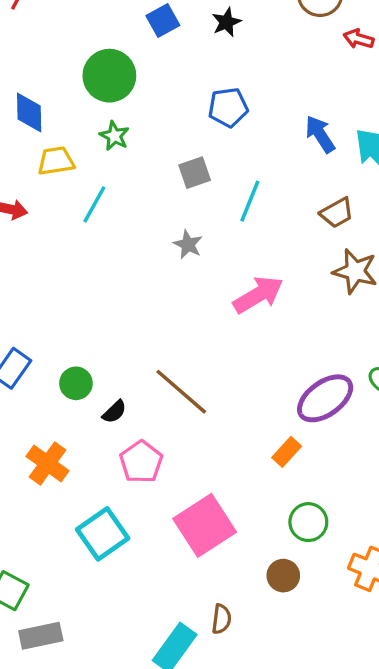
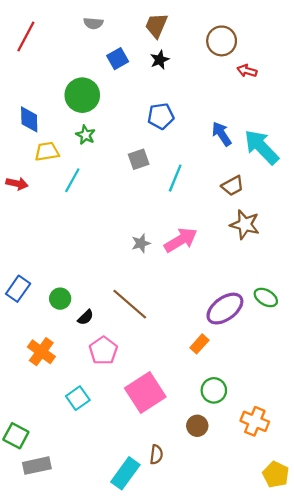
gray star: (188, 245) -> (141, 243), moved, turned 30
cyan square: (103, 534) -> (78, 398), size x0.7

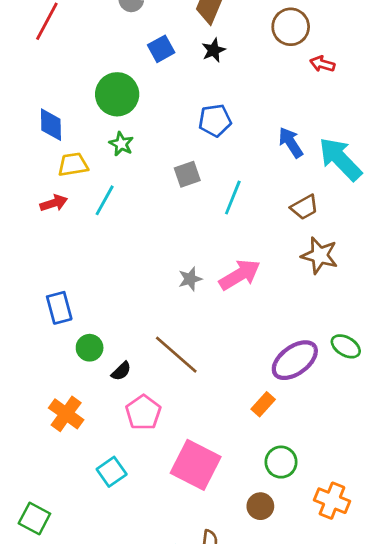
red arrow: (17, 184) -> (54, 203), moved, turned -30
blue rectangle: (18, 289) -> (59, 308), moved, turned -50
pink square: (145, 393) -> (196, 465), turned -30

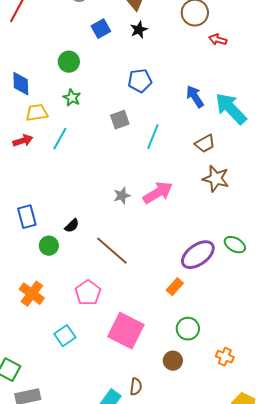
green circle: (117, 94) -> (69, 62), size x0.7
black semicircle: (121, 371) -> (72, 226), moved
orange cross: (332, 501) -> (225, 357), size x0.7

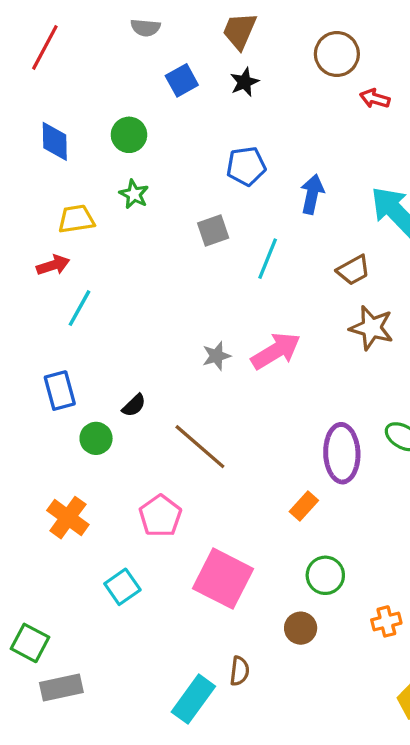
blue diamond: (21, 84) -> (55, 141), moved
blue arrow: (195, 97) -> (312, 194), moved, turned 45
cyan line: (60, 139) -> (80, 308), moved
purple ellipse: (198, 255) -> (342, 453), turned -56
orange cross: (225, 357) -> (386, 621), turned -36

